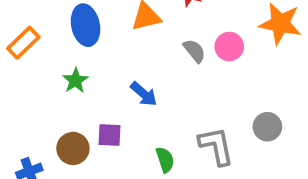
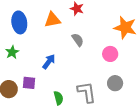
pink circle: (229, 47) -> (110, 54), moved
blue arrow: (144, 94) -> (49, 62), turned -98

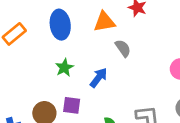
gray semicircle: (78, 40) -> (123, 48), moved
green star: (12, 52) -> (64, 68), moved

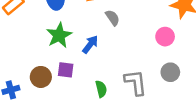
green star: (64, 68) -> (59, 35), size x1.5

